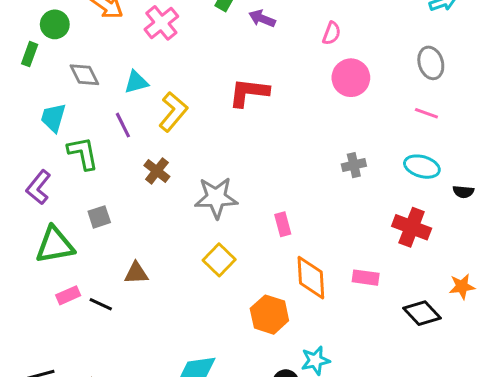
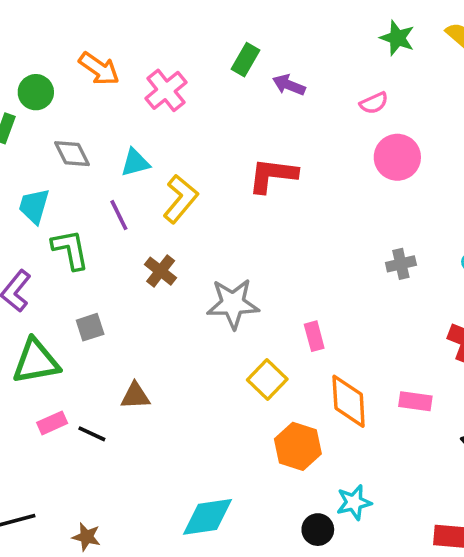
pink semicircle: (332, 33) -> (374, 103), turned 45
yellow square: (219, 260) -> (267, 380), moved

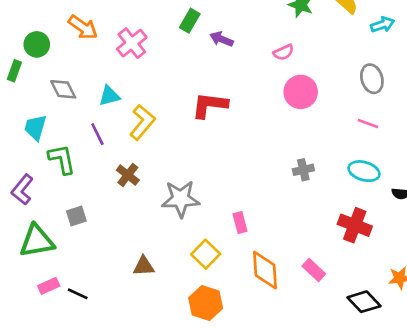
brown triangle: (135, 396) -> (144, 266), moved
pink rectangle: (415, 401) -> (314, 270), turned 35
orange hexagon: (298, 446) -> (206, 303), moved

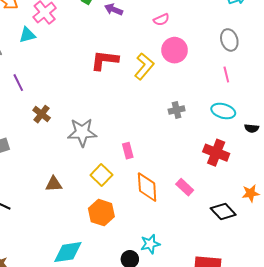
cyan triangle: (109, 96) -> (27, 35), moved
yellow L-shape: (142, 122) -> (144, 66), moved
pink line: (368, 124) -> (226, 74), turned 56

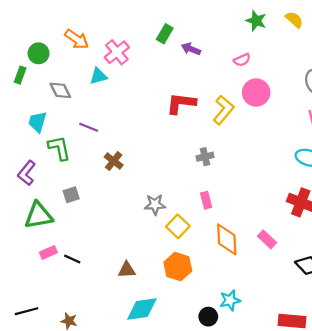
purple line: (18, 83) -> (89, 127), turned -42
gray cross: (177, 110) -> (205, 157), moved
gray star: (82, 132) -> (155, 205), moved, size x0.7
brown triangle: (54, 184) -> (127, 270), moved

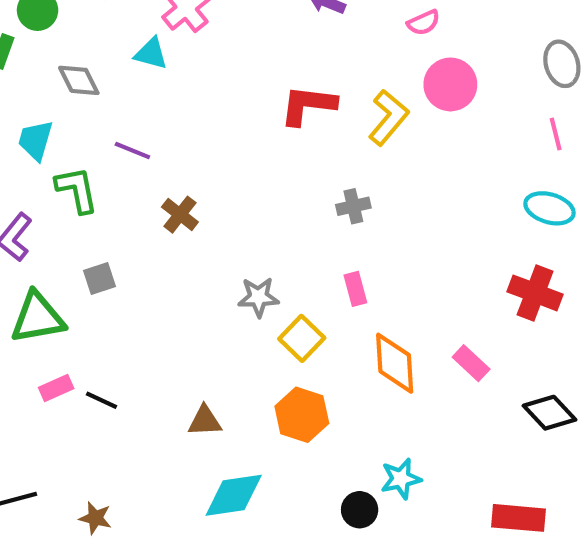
cyan triangle: (98, 76) -> (151, 54), turned 30

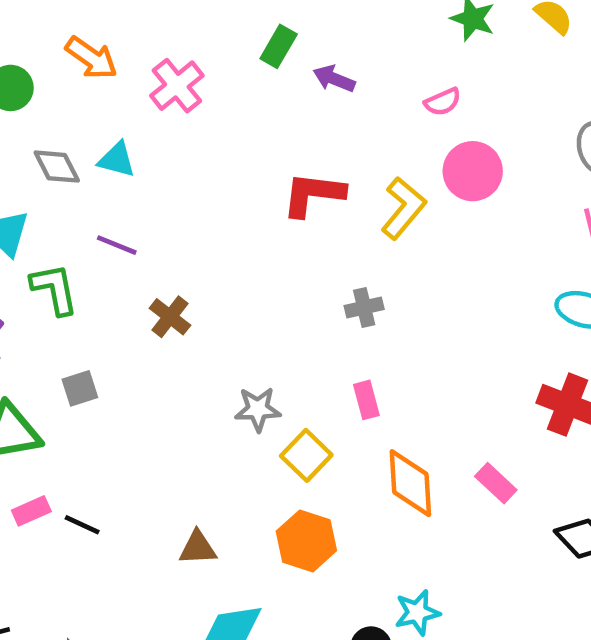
cyan triangle: (151, 54) -> (117, 160), moved

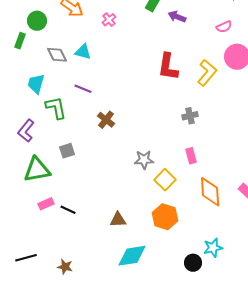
pink cross: (177, 86) -> (109, 20), size x0.6
red L-shape: (313, 194) -> (168, 67), turned -88

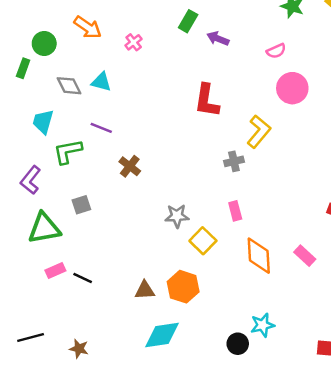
yellow L-shape: (207, 73) -> (259, 132), moved
green L-shape: (56, 108) -> (68, 151), turned -90
orange hexagon: (165, 217) -> (183, 287), moved

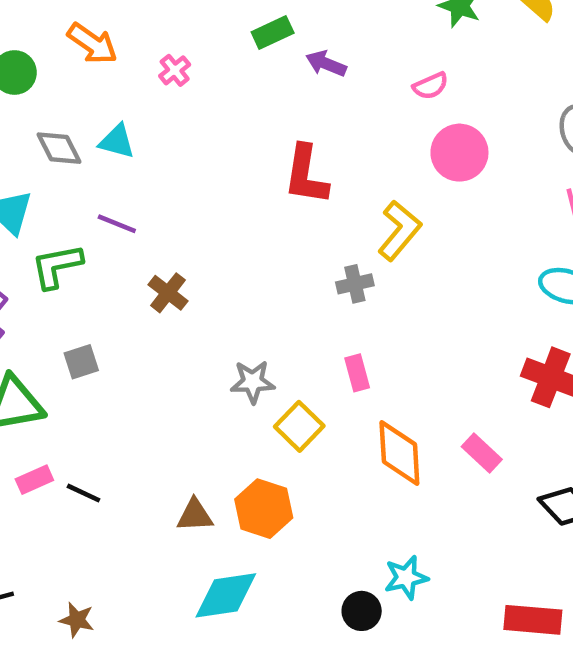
green rectangle: (188, 21) -> (273, 32), turned 35

